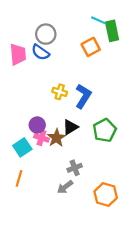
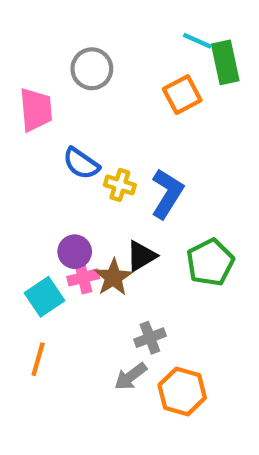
blue semicircle: (40, 52) -> (81, 163), moved
pink cross: (42, 138) -> (83, 277), turned -32
orange hexagon: (106, 195) -> (182, 391), moved

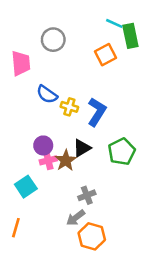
cyan square: (45, 297) -> (26, 187), moved
orange line: (38, 359) -> (16, 228), moved
orange hexagon: (182, 391) -> (92, 236), moved

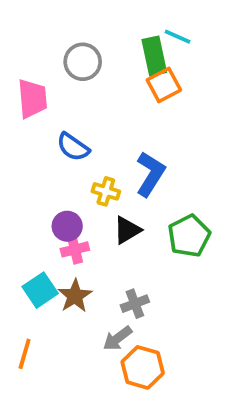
green rectangle: (130, 36) -> (154, 56), moved
yellow cross: (69, 107) -> (106, 191), moved
brown star: (66, 160) -> (75, 296), moved

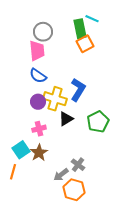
pink trapezoid: (32, 99) -> (37, 51), moved
yellow cross: (106, 191) -> (55, 99), size x1.6
purple circle: (67, 226) -> (38, 102), moved
gray cross: (135, 304) -> (78, 165), moved, turned -32
orange line: (25, 354) -> (13, 172), moved

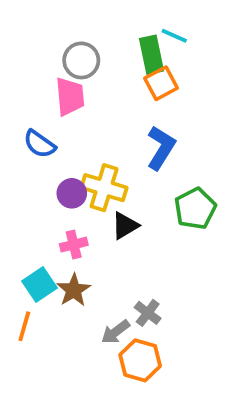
blue semicircle: (38, 76) -> (40, 144), moved
blue L-shape: (78, 90) -> (161, 148), moved
green pentagon: (98, 122) -> (195, 209), moved

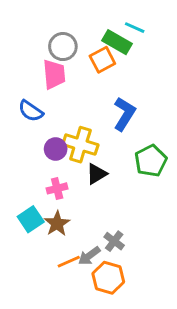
green rectangle: (152, 55) -> (117, 42), turned -48
orange square: (161, 83) -> (102, 60), moved
orange line: (24, 326) -> (69, 262), moved, turned 50

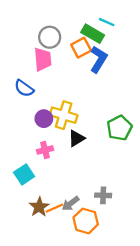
blue L-shape: (124, 114) -> (98, 59), moved
brown star: (57, 224) -> (39, 207), moved
gray cross: (114, 241) -> (103, 195), moved, turned -35

